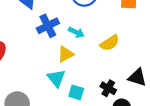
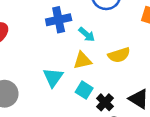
yellow triangle: (66, 54) -> (83, 61), moved
cyan square: (76, 92) -> (84, 90), moved

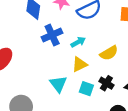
cyan arrow: (87, 34) -> (78, 42), turned -56
black cross: (105, 102) -> (106, 83), moved

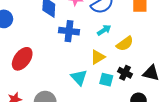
blue cross: (52, 35) -> (69, 31), turned 36
cyan arrow: (78, 42) -> (104, 30), moved

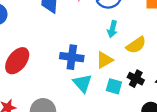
cyan arrow: (104, 30) -> (112, 29), turned 136
blue cross: (69, 31) -> (72, 57), moved

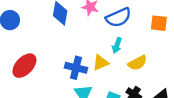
yellow triangle: (105, 60) -> (101, 63), moved

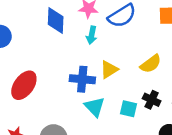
cyan arrow: (117, 45) -> (92, 35), moved

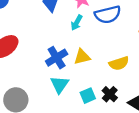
blue cross: (82, 79) -> (57, 58), turned 35
cyan square: (129, 109) -> (88, 96), turned 35

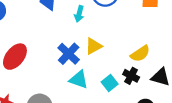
yellow semicircle: (119, 63) -> (140, 54), moved
cyan triangle: (60, 84) -> (79, 80), turned -30

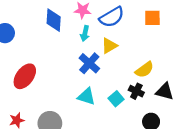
yellow triangle: (94, 46) -> (109, 46), moved
blue cross: (69, 54) -> (89, 63), moved

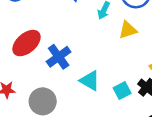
blue cross: (89, 63) -> (59, 57), moved

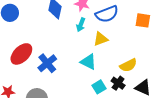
cyan triangle: (90, 81) -> (88, 62), moved

